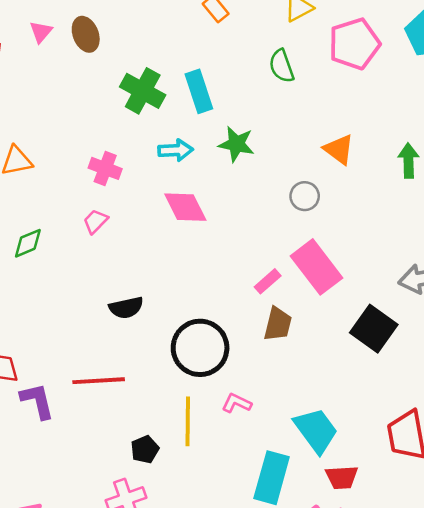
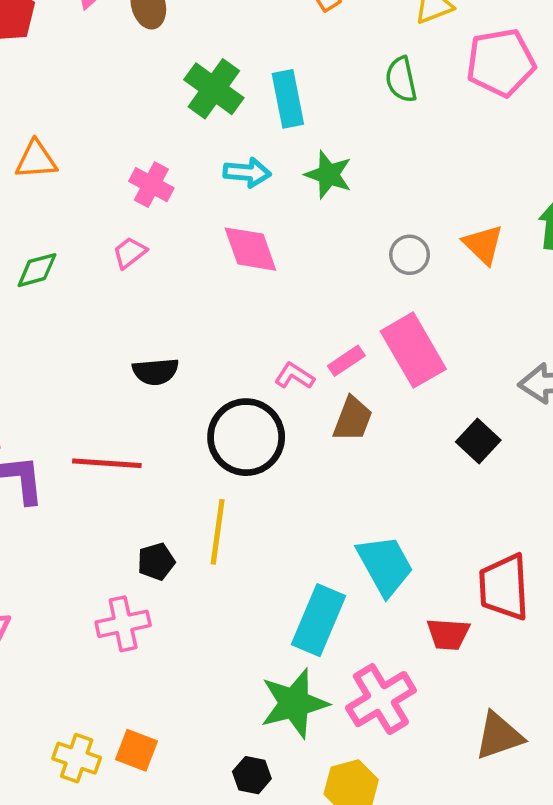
orange triangle: (339, 149) -> (483, 245), moved
black square: (374, 329) -> (478, 441), size x0.7
pink L-shape: (237, 403) -> (294, 376), moved
red trapezoid: (342, 477) -> (448, 634), moved

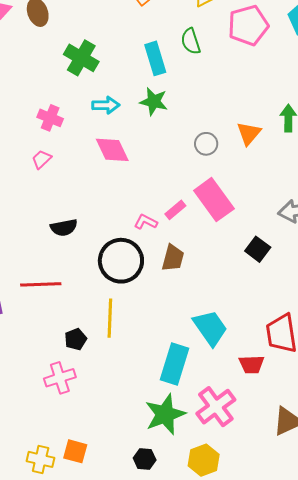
cyan rectangle: (288, 99) -> (155, 58), moved
orange triangle: (483, 245) -> (249, 133), turned 32
brown trapezoid: (353, 419) -> (173, 258), moved

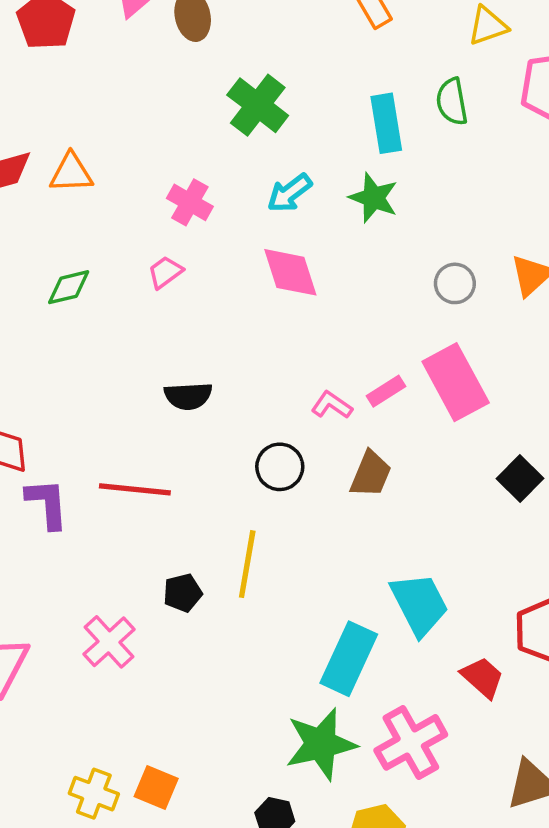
cyan arrow: (106, 105) -> (289, 193), turned 136
black circle: (121, 261) -> (280, 467), size x0.6
red trapezoid: (251, 364) -> (483, 677), turned -144
pink cross: (60, 378) -> (109, 642), moved, turned -32

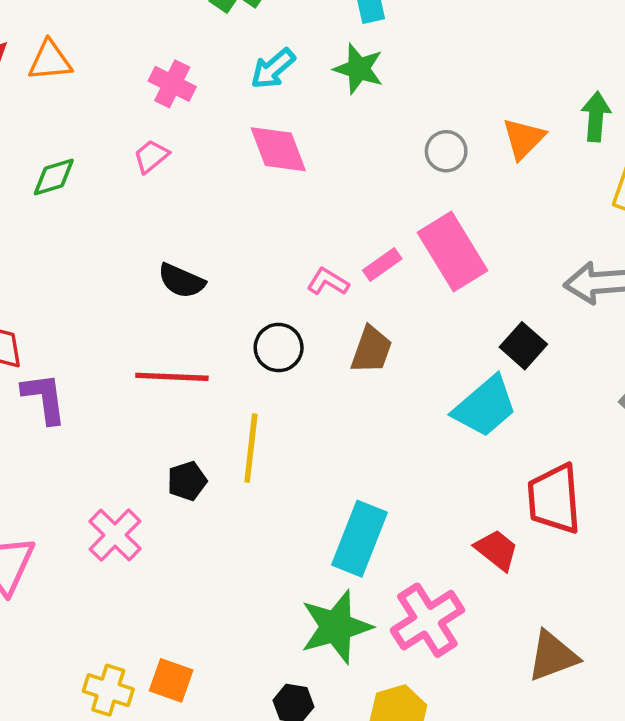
black semicircle: (188, 396) -> (181, 281), turned 30
red line: (135, 489) -> (172, 377), moved
cyan trapezoid: (419, 604) -> (485, 407), moved, turned 80

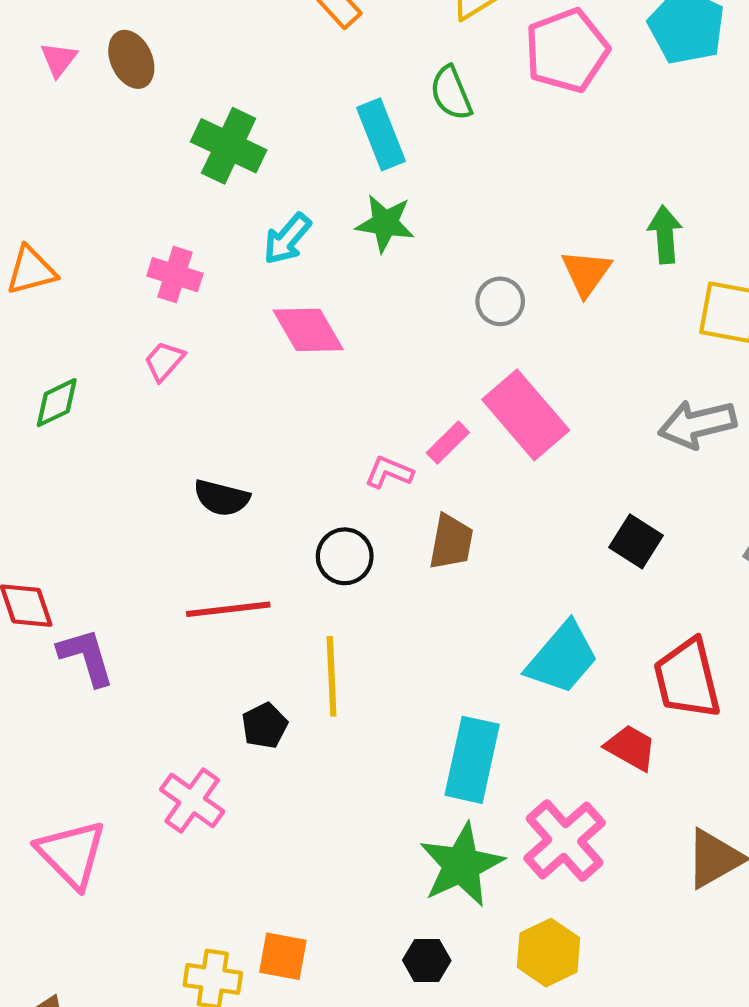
black square: (523, 346) -> (636, 541), moved
cyan trapezoid: (485, 407) -> (562, 658), moved

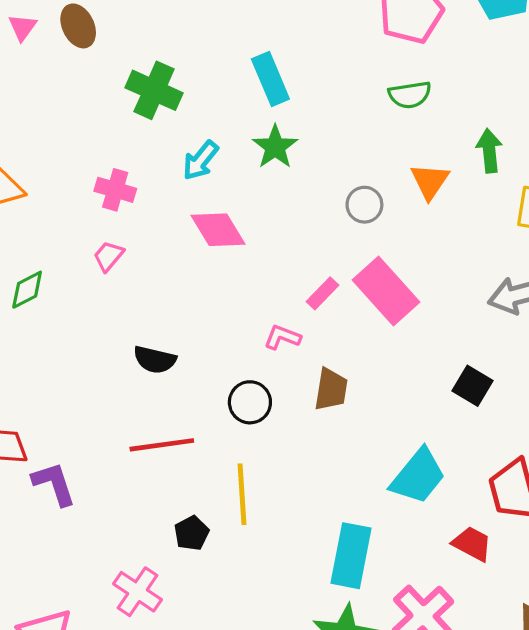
green semicircle: (451, 93) -> (410, 95), moved, turned -75
green star: (385, 223) -> (275, 147), turned 30
pink rectangle: (448, 443) -> (323, 293), moved

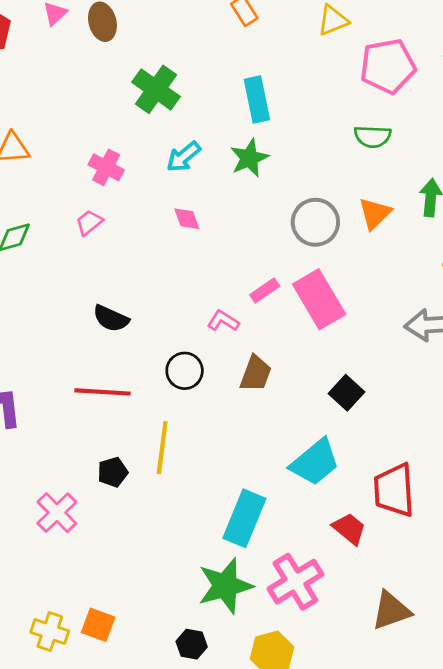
gray circle: (364, 205) -> (315, 222), size x1.5
pink diamond: (218, 230) -> (187, 219), size x0.6
black square: (472, 386) -> (346, 393), moved

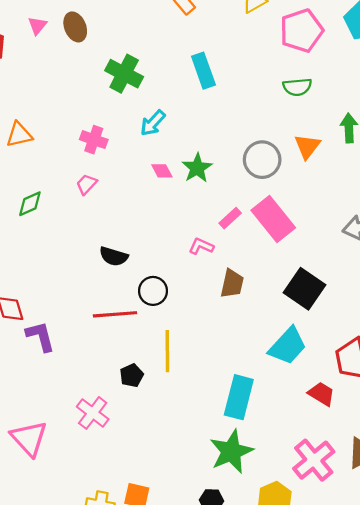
green star: (249, 158) -> (197, 168), moved
black circle: (185, 371) -> (153, 291), moved
black square: (346, 393) -> (305, 289), size x1.5
pink cross: (295, 582) -> (314, 460), moved

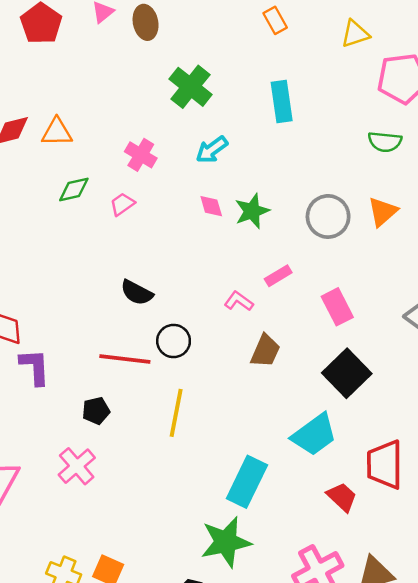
green diamond: (30, 204) -> (74, 189), moved
pink rectangle: (273, 219) -> (337, 307), moved, size x0.7
black pentagon: (132, 375) -> (96, 411), moved

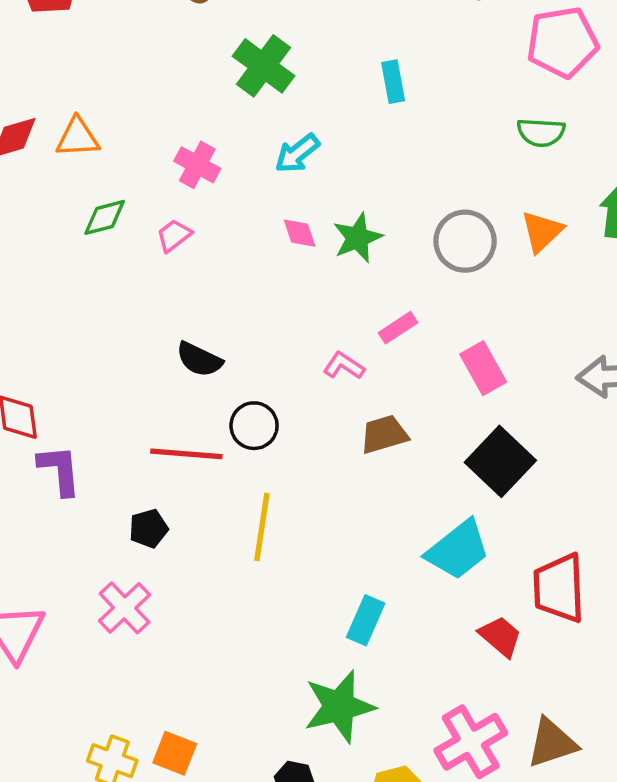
cyan rectangle: (282, 102) -> (393, 82), size x0.7
brown trapezoid: (265, 351) -> (384, 434), turned -128
cyan rectangle: (247, 482) -> (366, 620), size x0.7

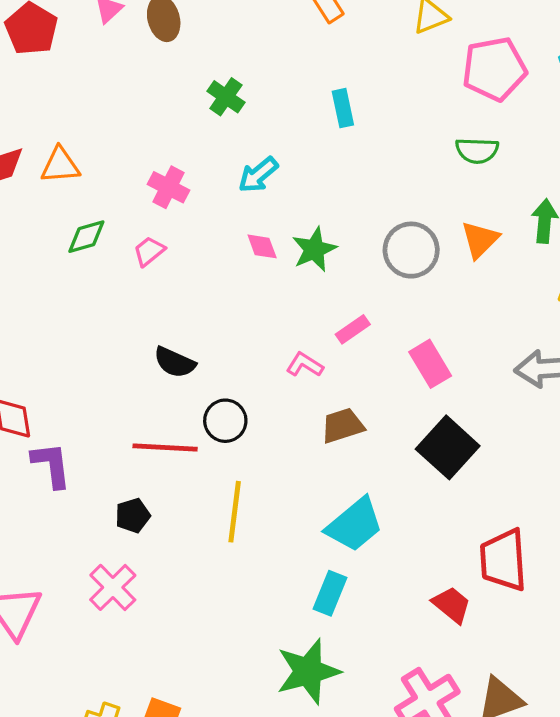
green cross: (264, 66) -> (226, 97), size x0.7
cyan trapezoid: (458, 550) -> (354, 525), moved

